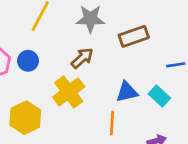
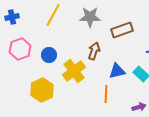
brown arrow: (82, 58) -> (94, 51), moved, turned -30
blue circle: (28, 61) -> (49, 55), moved

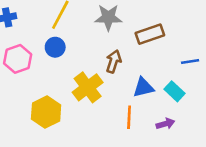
blue circle: (49, 55) -> (55, 47), moved
purple arrow: (139, 107) -> (165, 124), moved

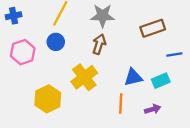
brown rectangle: (150, 34) -> (153, 28), moved
brown arrow: (114, 61) -> (99, 44), moved
cyan rectangle: (174, 91) -> (161, 81), turned -66

